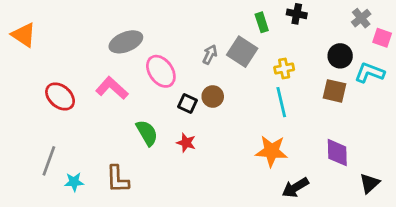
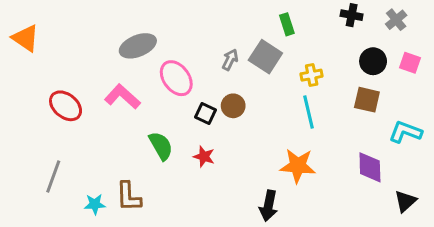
black cross: (297, 14) -> (352, 15), moved
pink square: (382, 38) -> (410, 63), moved
cyan L-shape: (370, 73) -> (405, 132), moved
cyan star: (74, 182) -> (95, 204), moved
black arrow: (295, 188) -> (269, 206), moved, turned -48

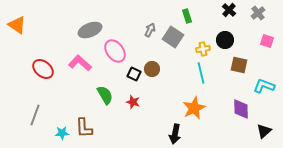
black cross: (352, 15) -> (229, 10), turned 32
gray arrow: (230, 60) -> (150, 30), moved
black circle: (373, 61) -> (225, 40), moved
orange star: (298, 166) -> (194, 108), turned -30

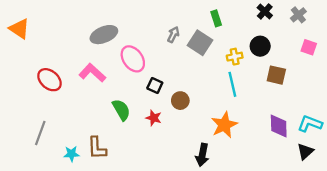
brown circle: (152, 69) -> (180, 101), moved
cyan L-shape: (264, 86) -> (310, 124), moved

